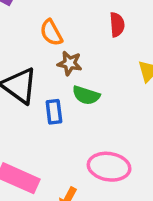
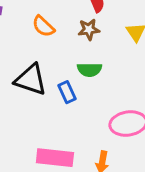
brown star: (70, 63) -> (89, 29), moved

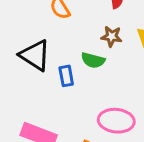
brown star: (89, 29) -> (112, 36), moved

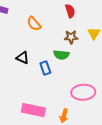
black triangle: (35, 55) -> (22, 58), size x0.6

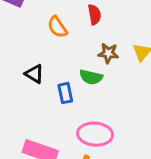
red semicircle: (70, 11) -> (94, 15), moved
pink ellipse: (83, 92) -> (95, 134), moved

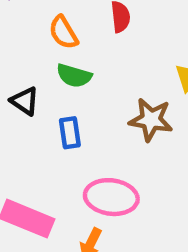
brown star: (108, 53) -> (151, 120), moved, size x1.4
green semicircle: (91, 77) -> (74, 76), moved

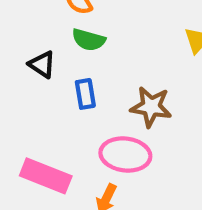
brown star: (151, 120) -> (151, 107), moved

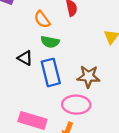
blue rectangle: (85, 94) -> (51, 72), size x1.6

